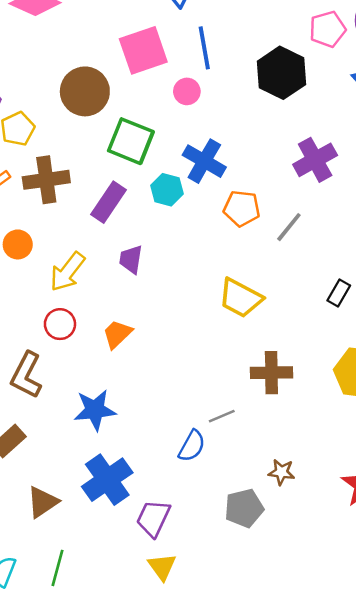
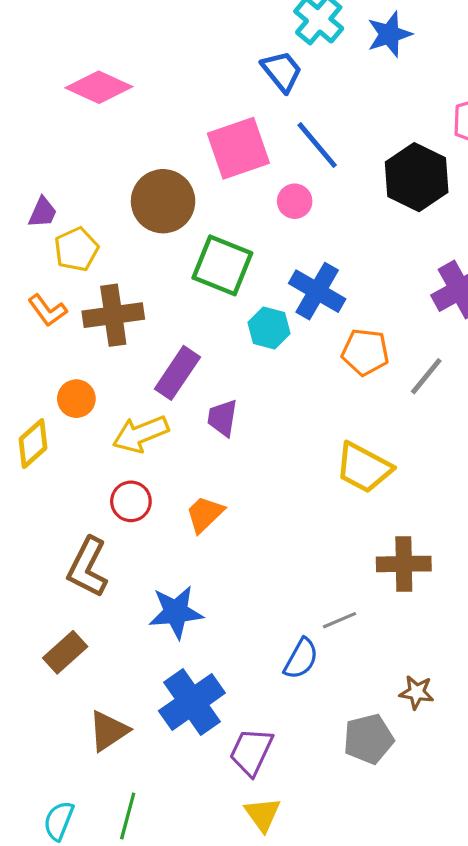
blue line: (204, 48) -> (317, 145), turned -30
purple rectangle: (108, 202) -> (177, 373), moved
yellow arrow: (67, 272) -> (141, 434), turned 30

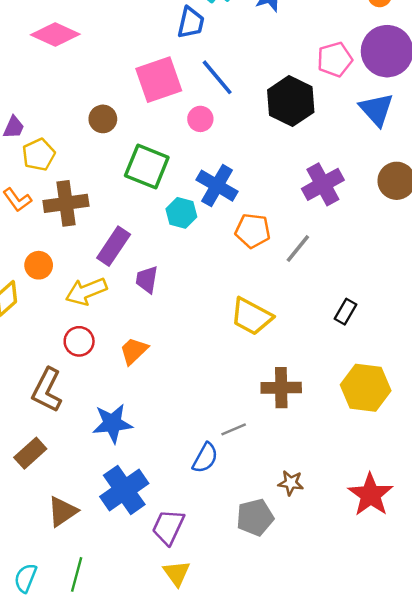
blue trapezoid: (282, 71) -> (191, 23), turned 52
brown circle: (163, 201) -> (103, 119), size x0.6

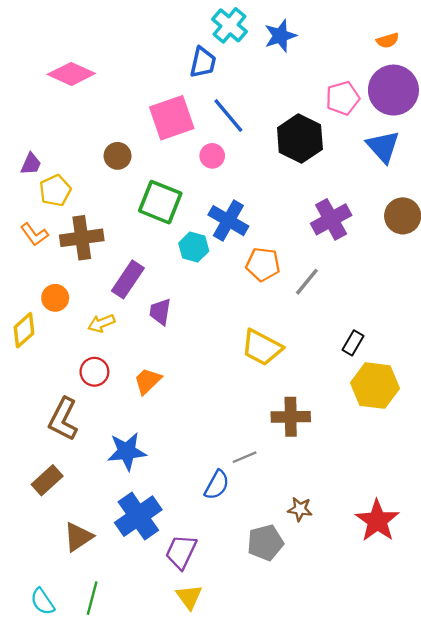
yellow arrow: (86, 291) -> (101, 323), size x0.7
yellow hexagon: (366, 388) -> (375, 386), moved
cyan semicircle: (26, 578) -> (42, 601), turned -56

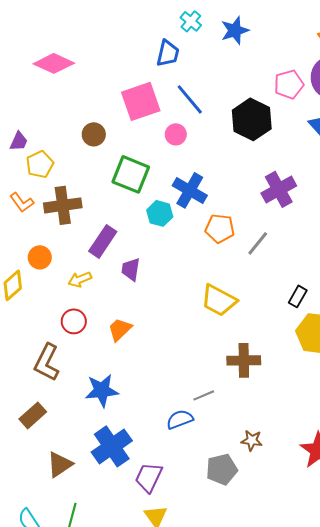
cyan cross: (230, 25) -> (191, 21), size x0.7
blue semicircle: (217, 485) -> (180, 419), turned -140

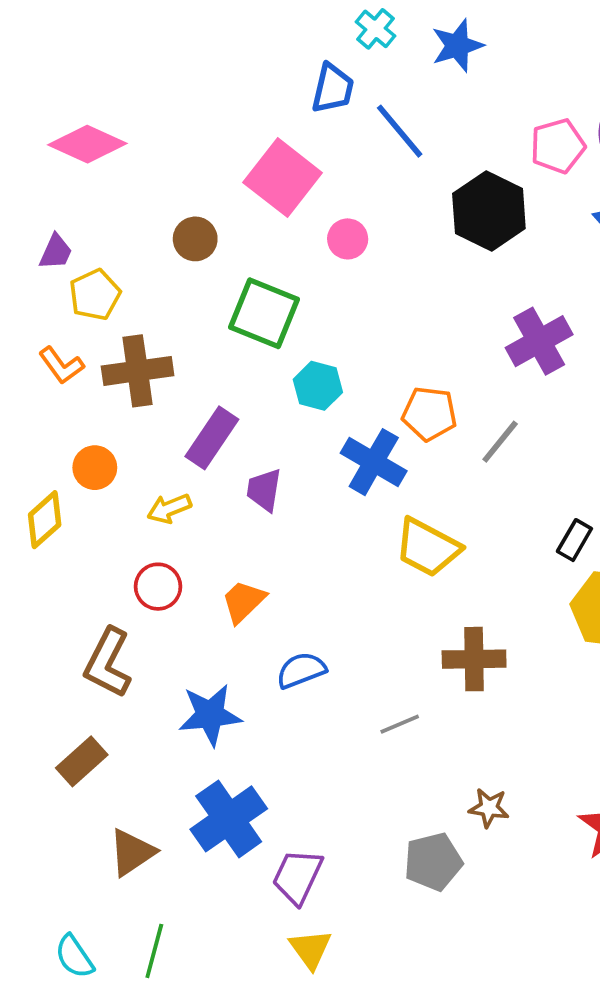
pink diamond: (54, 63) -> (87, 144), moved
blue line: (190, 99) -> (400, 131), moved
pink square: (141, 101) -> (283, 178), turned -33
blue cross: (190, 190) -> (374, 462), moved
blue semicircle: (180, 419) -> (301, 670), moved

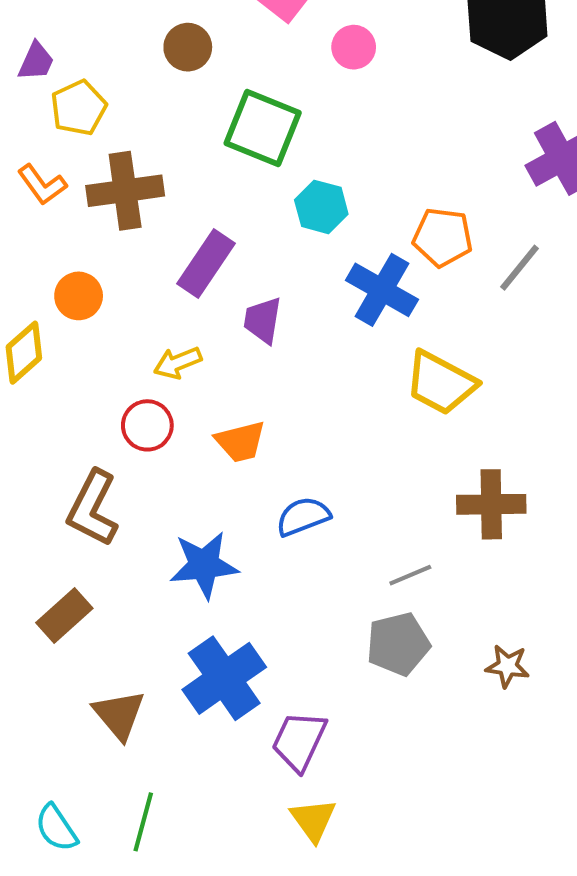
yellow arrow: (169, 508) -> (178, 363), moved
orange trapezoid: (244, 601) -> (240, 442), turned -150
brown triangle: (132, 852) -> (119, 715), turned -36
gray pentagon: (433, 862) -> (398, 644), moved

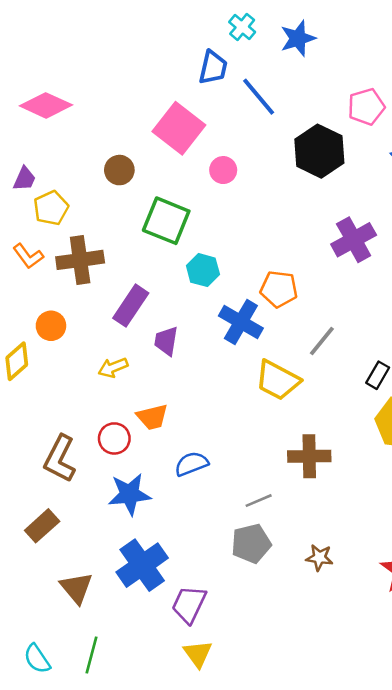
gray line: (520, 268) -> (322, 341), moved
red circle: (147, 425) -> (114, 438), moved

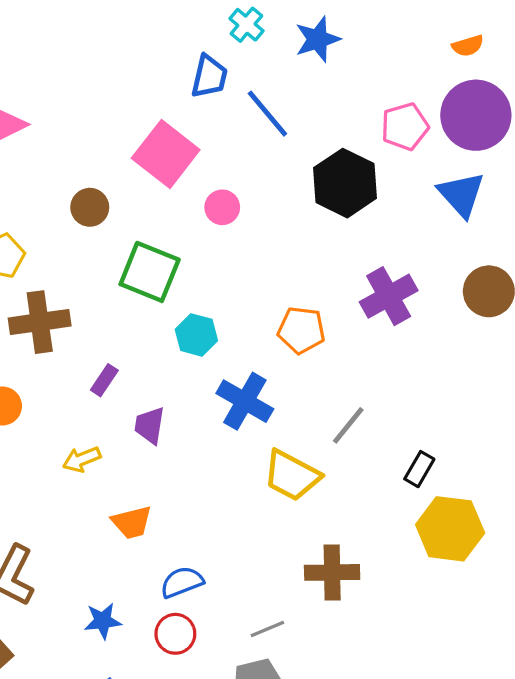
orange pentagon: (279, 289) -> (301, 330), moved
purple rectangle: (131, 306) -> (104, 380), size x0.6
red circle: (114, 438) -> (175, 634), moved
blue star: (129, 494) -> (103, 621), size x0.7

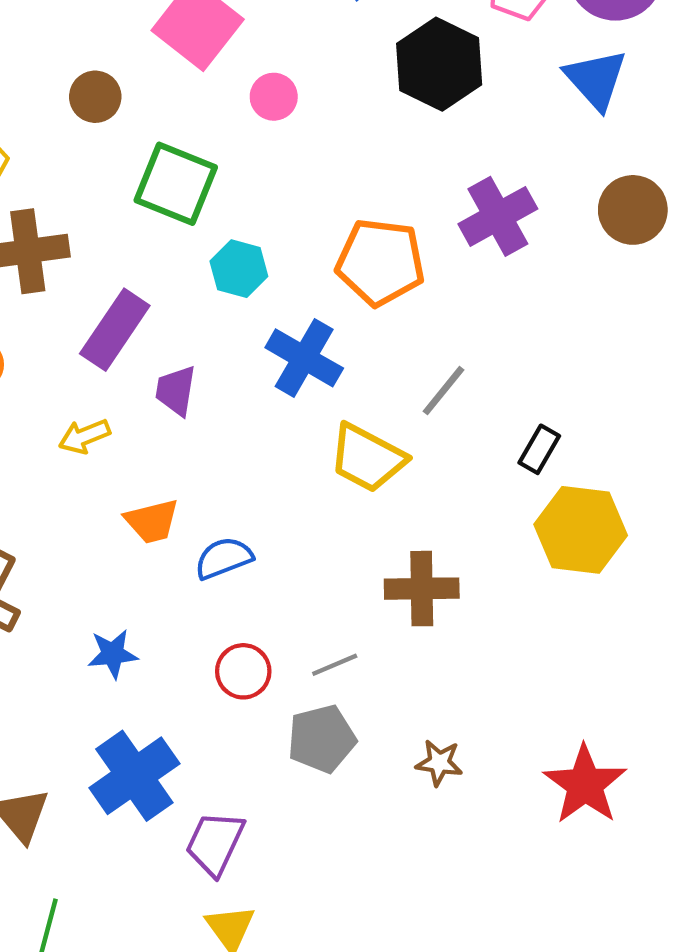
orange pentagon: (301, 330) -> (380, 262), size x1.4
purple rectangle: (104, 380) -> (115, 330), size x1.8
blue semicircle: (182, 582) -> (224, 558), moved
red circle: (175, 634) -> (243, 671), moved

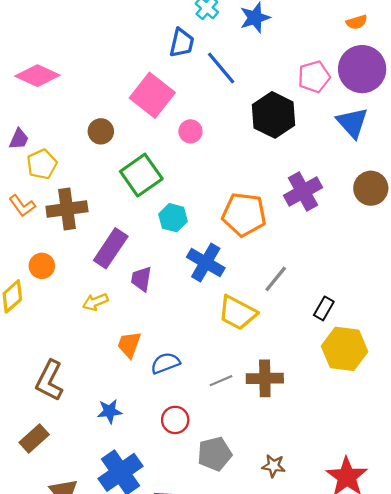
green square: (176, 184) -> (141, 175), turned 33
orange trapezoid: (152, 521) -> (129, 345), turned 124
gray line: (335, 665) -> (221, 381), moved

